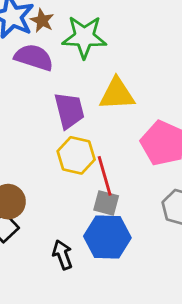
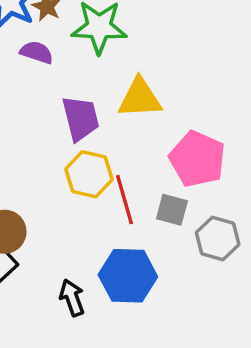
purple semicircle: (34, 57) -> (37, 52), size x0.7
gray square: (106, 203) -> (172, 210), moved

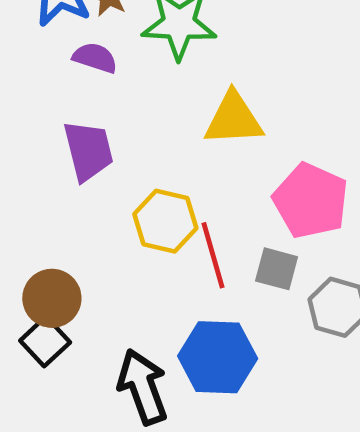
purple trapezoid: (81, 118) -> (88, 151), moved
black arrow: (72, 298) -> (143, 387), size x1.5

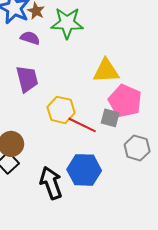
yellow triangle: (233, 119) -> (106, 71), moved
red line: (213, 255) -> (82, 125), turned -48
gray square: (277, 269) -> (110, 118), moved

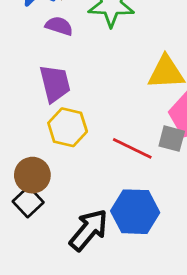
yellow hexagon: (61, 110) -> (68, 127), moved
black arrow: (51, 183) -> (89, 230), turned 60

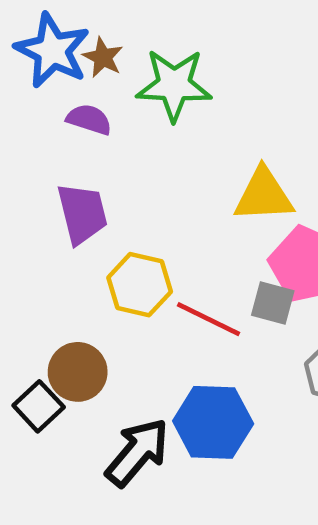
yellow hexagon: (68, 127) -> (140, 285), moved
brown circle: (32, 175) -> (78, 372), moved

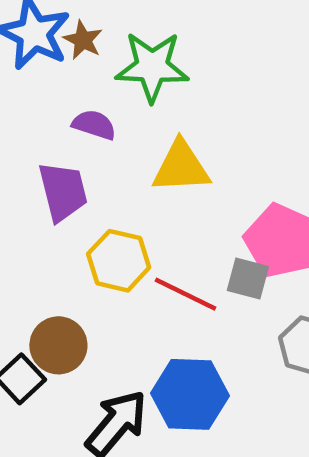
purple semicircle: (89, 119) -> (94, 125), moved
yellow triangle: (264, 195) -> (181, 167), moved

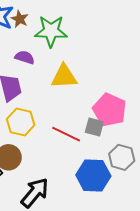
yellow hexagon: (119, 261) -> (21, 122), moved
blue hexagon: (190, 394) -> (93, 176), moved

